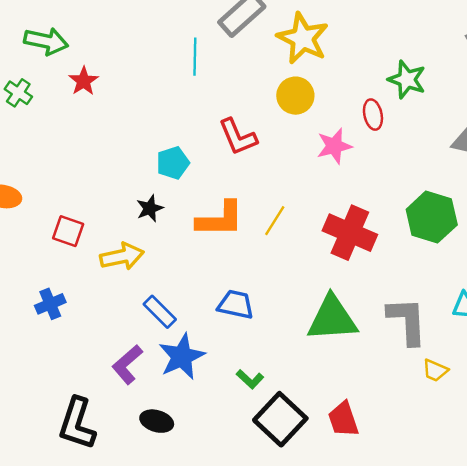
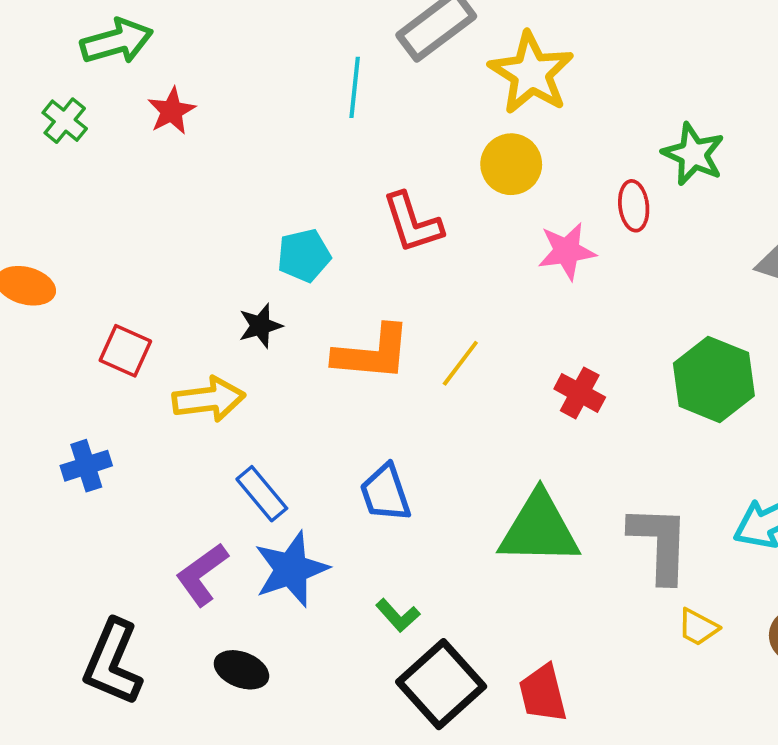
green arrow: (46, 41) -> (117, 41), turned -33
red cross: (350, 233) -> (580, 393), size x0.6
blue trapezoid: (236, 305) -> (385, 493), turned -126

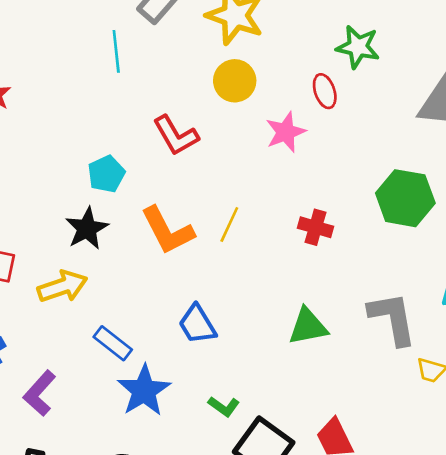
black star: (260, 326) -> (87, 228), size x1.4
orange L-shape: (372, 353) -> (168, 231), turned 70
green triangle: (539, 529) -> (308, 326), size x0.7
purple L-shape: (202, 574) -> (39, 393), moved

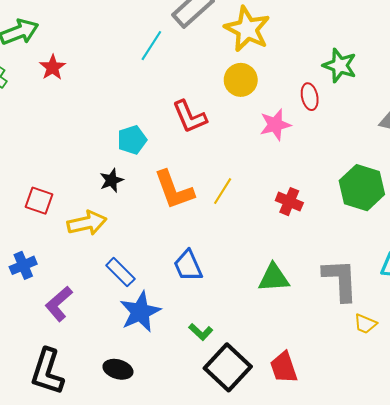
cyan line: (116, 51) -> (151, 46), turned 32
black star: (87, 228) -> (112, 180), size x0.7

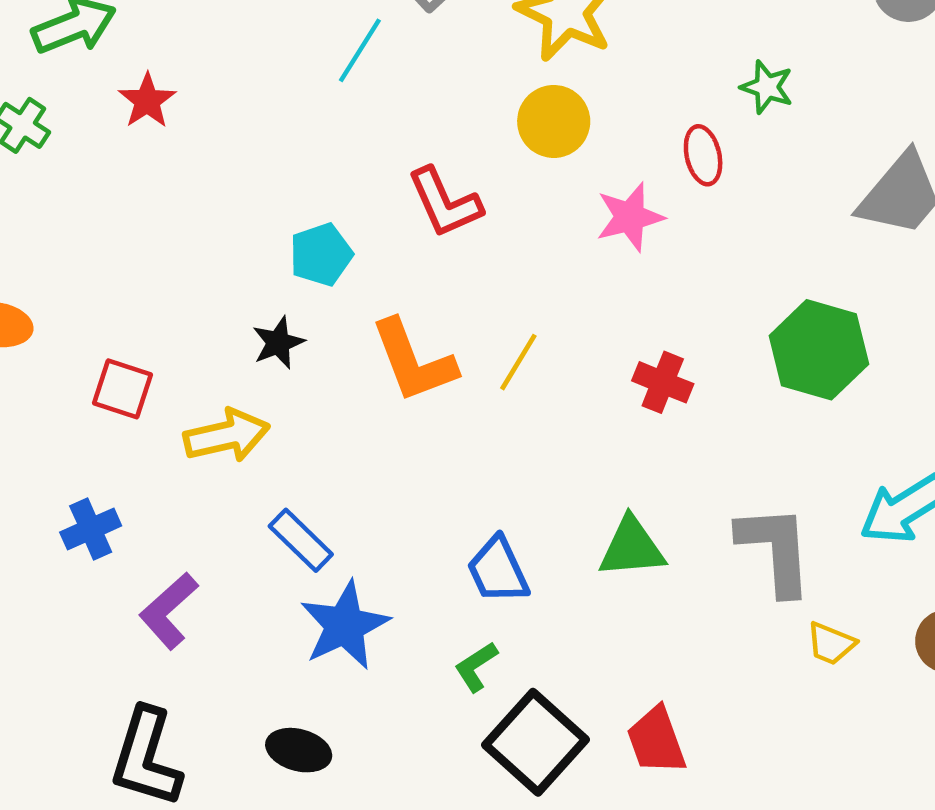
green star: (340, 65) -> (767, 87), size x0.7
blue trapezoid: (188, 266) -> (498, 570), moved
green L-shape: (201, 332) -> (476, 667), turned 105

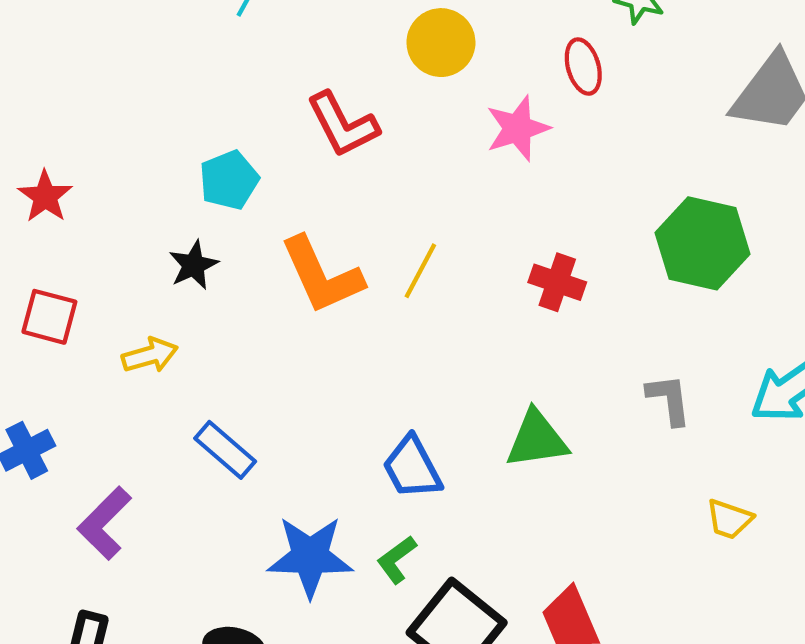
red star: (147, 101) -> (45, 196), moved
yellow arrow: (227, 436) -> (150, 355), size x0.7
gray L-shape: (775, 550) -> (669, 399), moved, size x0.6
blue star: (345, 625) -> (310, 557), moved, turned 30

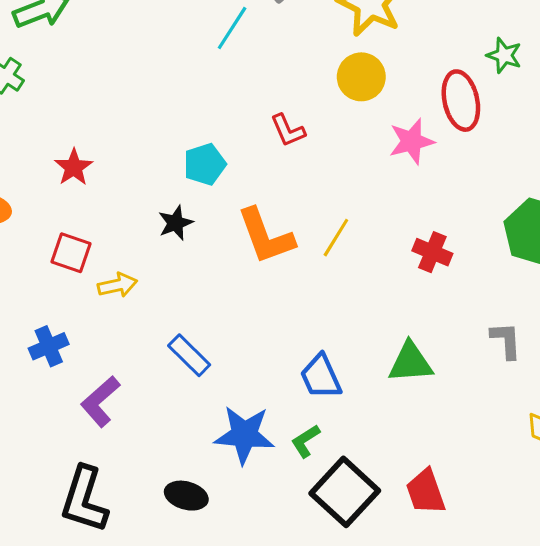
red ellipse: (583, 67) -> (461, 101), size x1.5
red L-shape: (343, 125) -> (288, 130), size x0.7
yellow arrow: (150, 355) -> (117, 285), moved

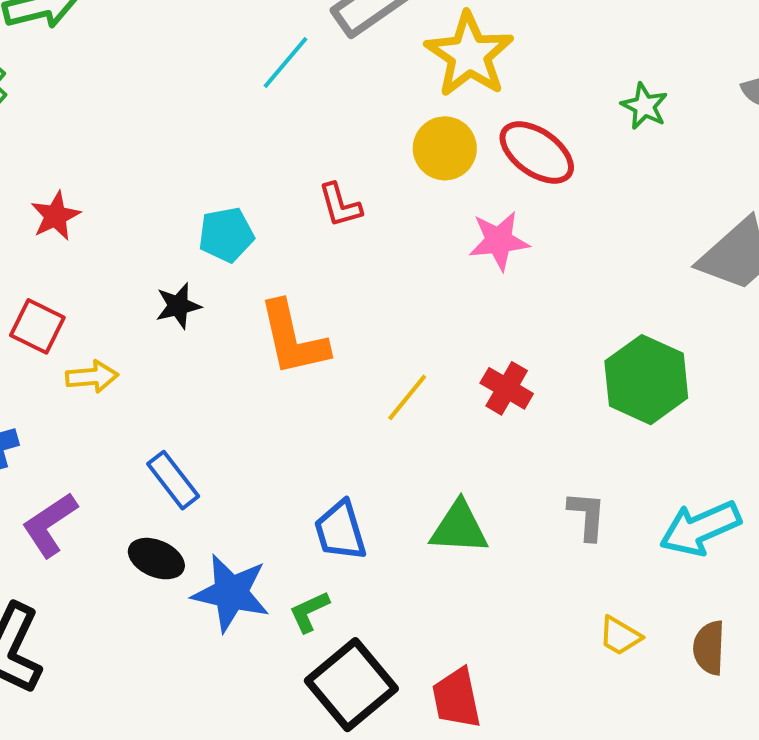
green star: (504, 55) -> (644, 106), moved
red ellipse: (461, 101) -> (537, 152), moved, turned -50
yellow line: (336, 238) -> (407, 397), moved
black ellipse: (186, 496) -> (156, 559), moved

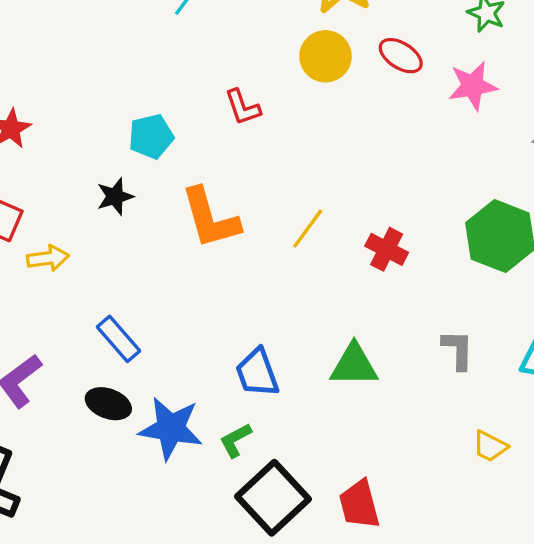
red ellipse: (537, 152) -> (401, 56), size x0.7
pink star: (499, 241) -> (473, 86), moved
yellow line: (407, 397) -> (308, 229), moved

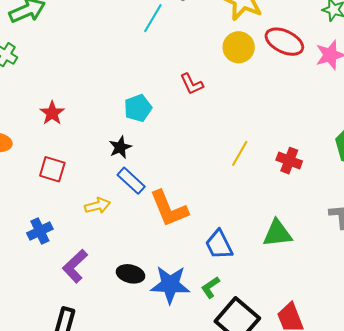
red ellipse: (401, 56) -> (284, 42), size x1.4
orange L-shape: (210, 218) -> (169, 209), moved
yellow arrow: (48, 258) -> (98, 206), moved
blue rectangle: (119, 339) -> (131, 181), moved

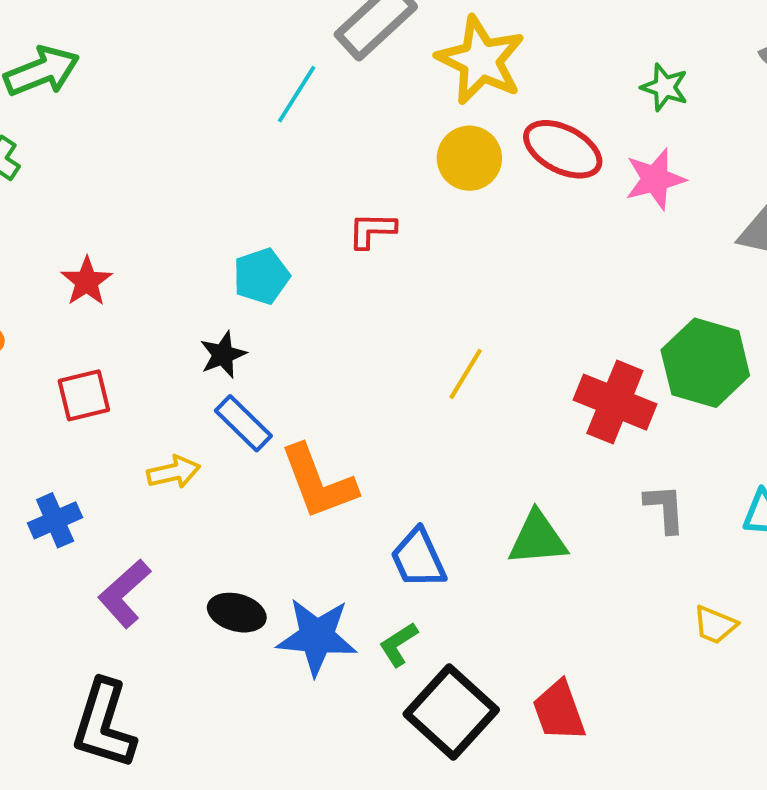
red L-shape: (192, 84) -> (372, 230), turned 115
red cross: (289, 161) -> (615, 402), moved, size x1.5
red square: (52, 169) -> (84, 395), turned -32

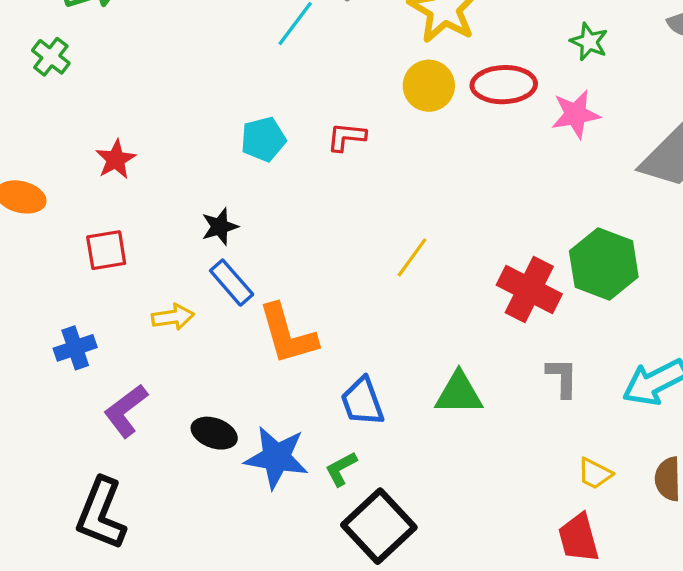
red ellipse: (563, 149) -> (504, 85), turned -34
cyan pentagon: (261, 276) -> (263, 139), moved
red trapezoid: (559, 711) -> (579, 538), moved

